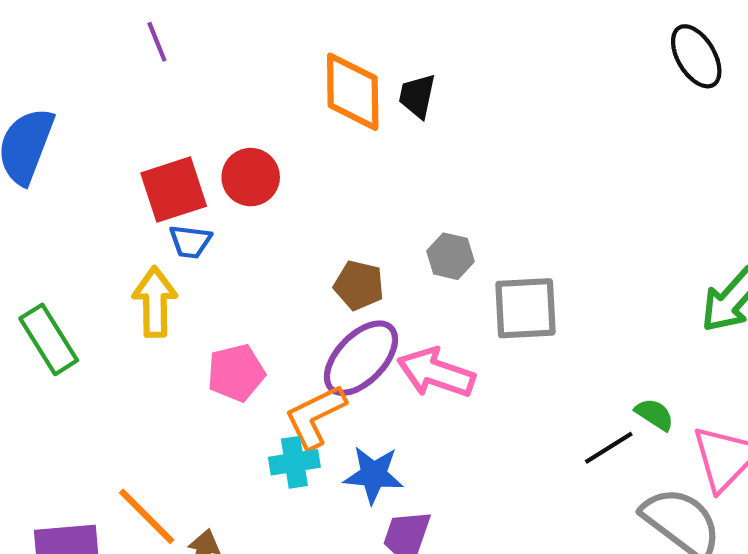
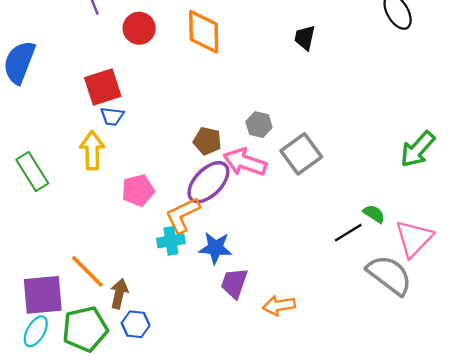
black trapezoid: (417, 96) -> (305, 38), moved
red circle: (251, 177) -> (139, 28), moved
gray square: (525, 308) -> (301, 154), turned -33
pink arrow: (436, 373) -> (245, 162), moved

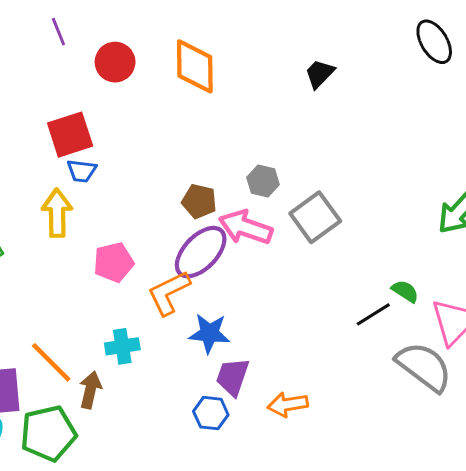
black trapezoid: (305, 38) -> (320, 74), turned 32
cyan cross: (171, 241) -> (122, 346), moved
blue hexagon: (136, 324) -> (211, 413), moved

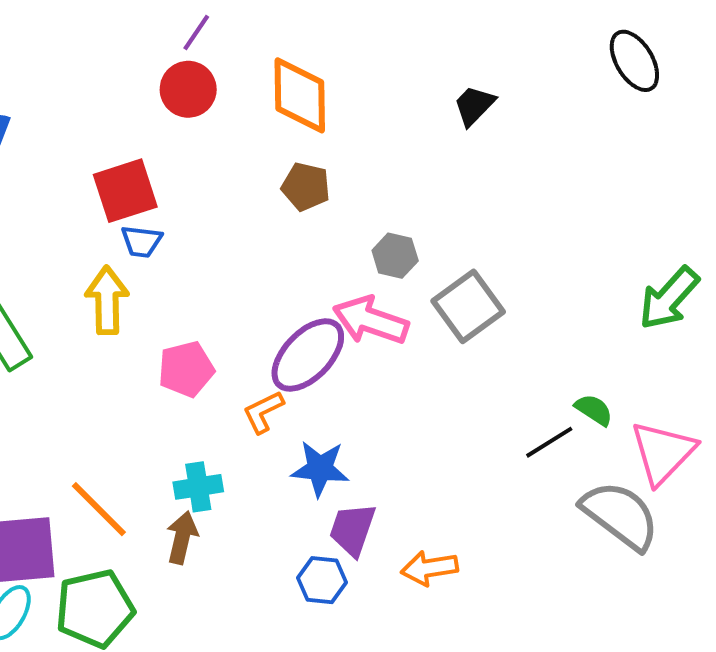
purple line: (58, 32) -> (196, 32), moved, turned 56
brown pentagon: (199, 201) -> (306, 187), moved
orange L-shape: (169, 293) -> (263, 412), size x0.7
brown arrow: (90, 390) -> (182, 538), moved

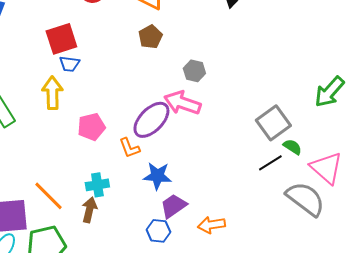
brown pentagon: (306, 187) -> (150, 37), turned 30
gray square: (468, 306) -> (273, 123), moved
orange L-shape: (263, 412) -> (129, 148), turned -85
pink triangle: (663, 452) -> (326, 168), turned -33
purple trapezoid: (352, 529) -> (173, 206), turned 36

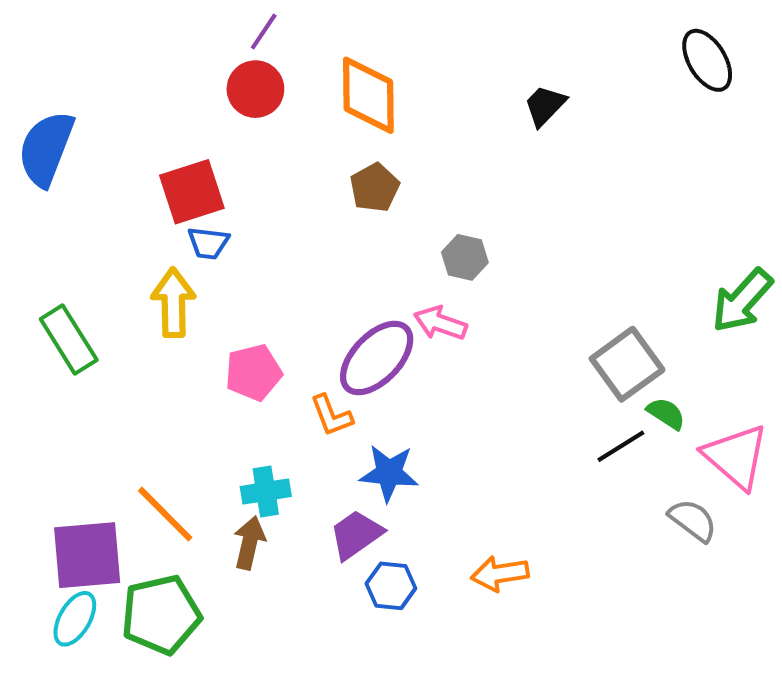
pink arrow: (182, 103) -> (440, 323), size x0.7
gray semicircle: (305, 199) -> (693, 520), size x0.6
purple trapezoid: (173, 206) -> (356, 535), moved

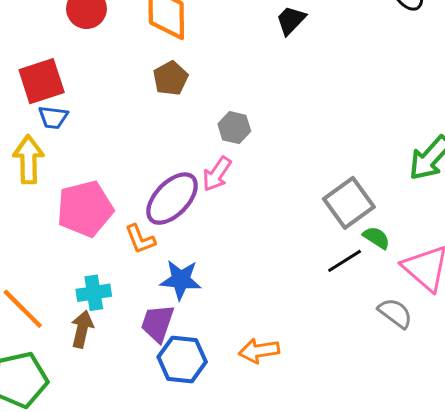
pink arrow: (440, 323) -> (217, 174), turned -75
pink pentagon: (253, 372) -> (85, 209), size x1.4
purple trapezoid: (356, 535) -> (158, 323), turned -36
blue hexagon: (391, 586) -> (182, 359), size x1.4

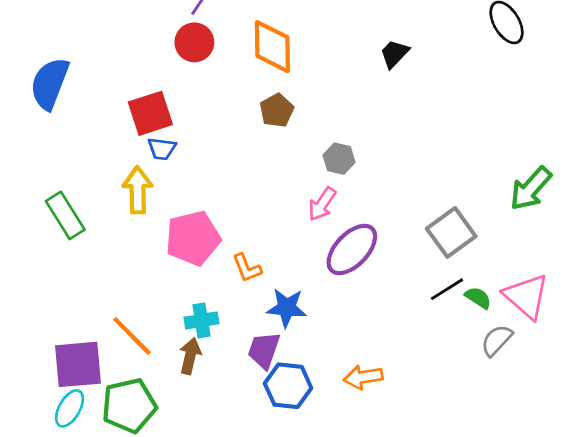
purple ellipse: (172, 199) -> (352, 250), moved
green semicircle: (376, 238) -> (478, 298), moved
gray semicircle: (395, 313) -> (497, 340), turned -84

